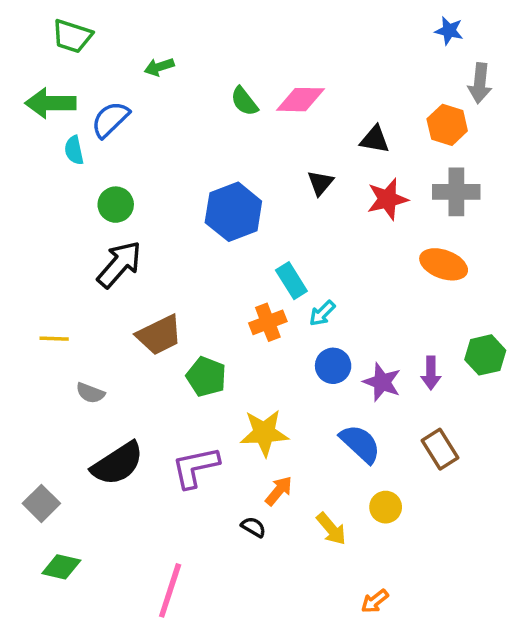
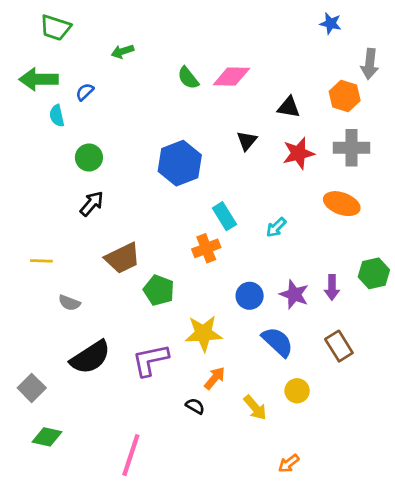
blue star: (449, 31) -> (331, 23), moved
blue semicircle: (110, 119) -> (85, 92), size x0.6
black arrow: (119, 264) -> (92, 204), size x0.7
cyan arrow: (322, 313) -> (276, 227), moved
blue circle: (333, 366) -> (250, 296), moved

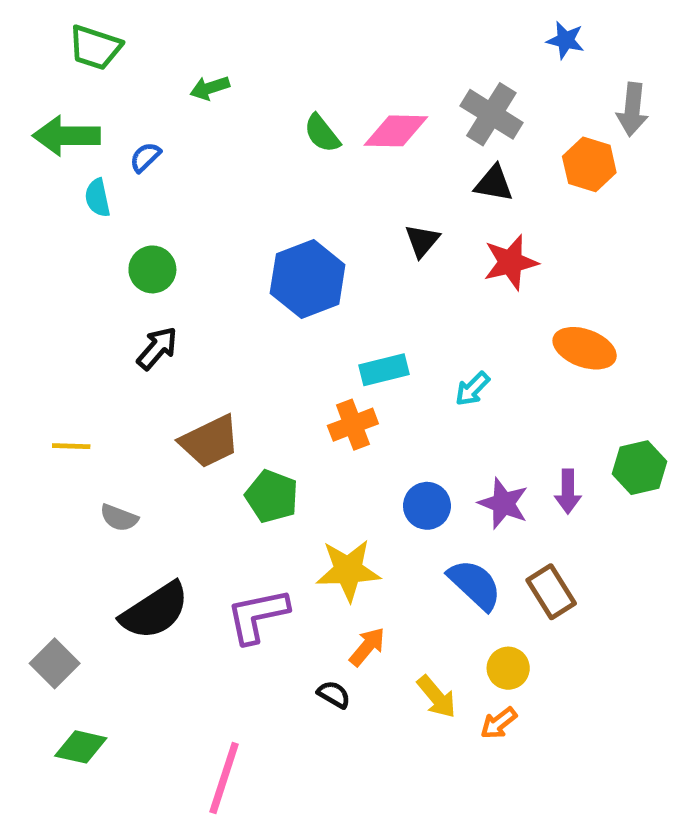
gray cross: (352, 148) -> (491, 114), moved, turned 32
cyan rectangle: (224, 216) -> (384, 370), turned -72
brown rectangle: (339, 346) -> (551, 592), moved
orange arrow: (289, 463) -> (499, 723), moved

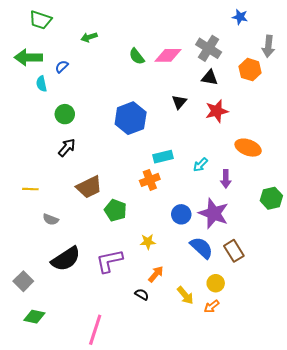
purple arrow: (568, 491) -> (226, 179), moved
purple star: (503, 503) -> (214, 213), size x1.4
yellow star: (348, 570) -> (148, 242), size x0.6

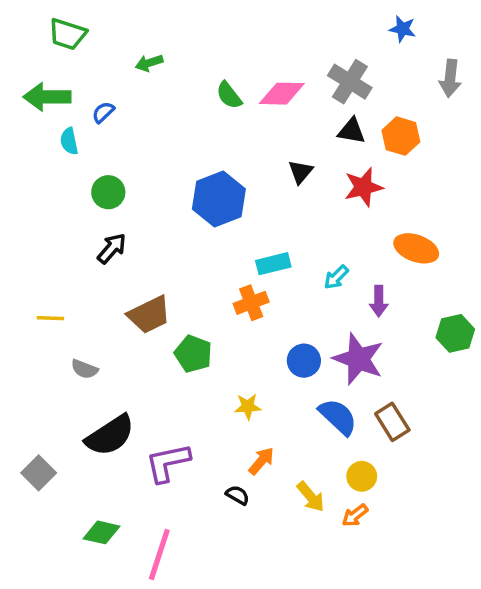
orange hexagon: (250, 70) -> (401, 136), moved
purple L-shape: (109, 261) -> (168, 463), moved
green diamond: (34, 317) -> (101, 532), moved

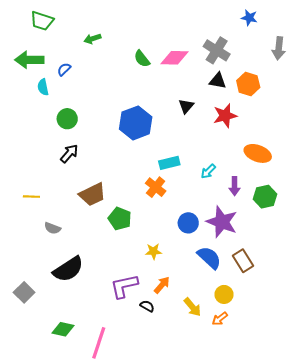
orange cross: (251, 303) -> (156, 187), turned -30
green hexagon: (455, 333) -> (265, 197), moved
purple L-shape: (168, 463) -> (124, 286), moved

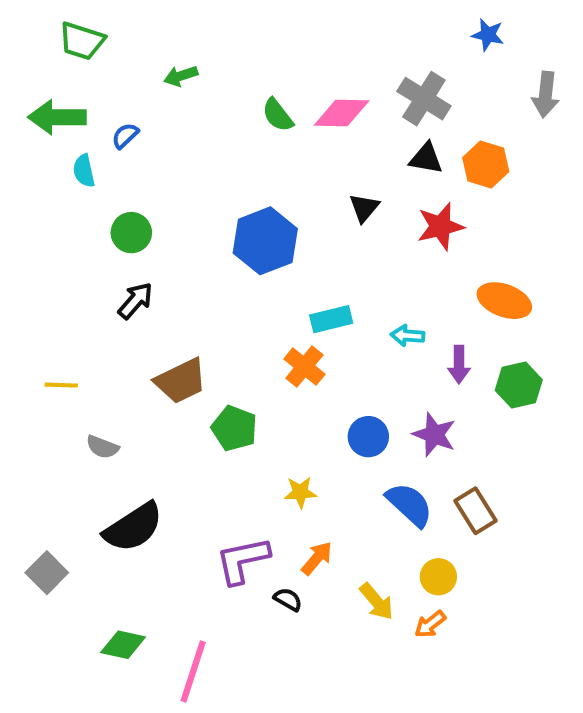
cyan arrow: (208, 171) -> (407, 336), turned 49
purple star: (222, 222) -> (434, 435), size x0.7

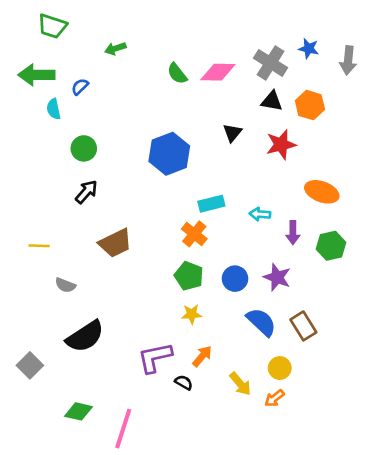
blue star: (488, 35) -> (309, 49), moved
green pentagon: (234, 428) -> (189, 276), moved

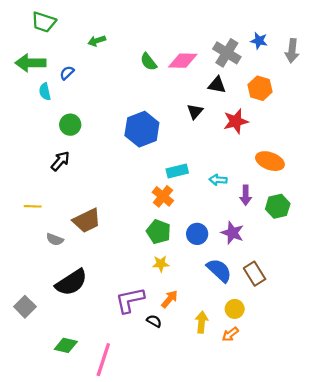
black triangle: (272, 101) -> (217, 85), moved
black arrow: (86, 192) -> (60, 161), moved
brown trapezoid: (115, 243) -> (87, 221), moved
yellow arrow: (240, 384) -> (202, 322), turned -135

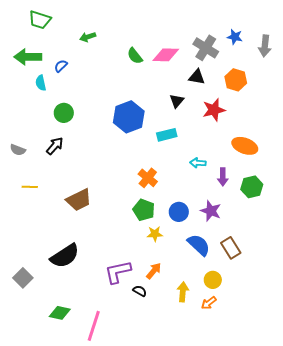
cyan rectangle: (177, 171) -> (167, 135), moved
gray semicircle: (55, 239) -> (18, 150), moved
yellow star: (161, 264) -> (155, 234), moved

